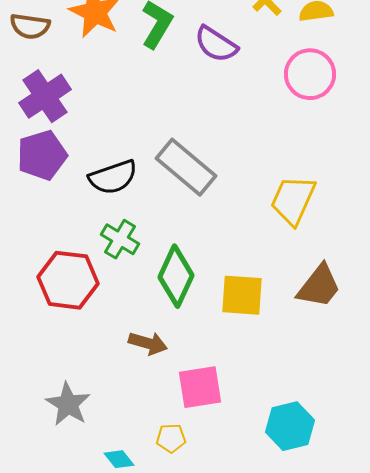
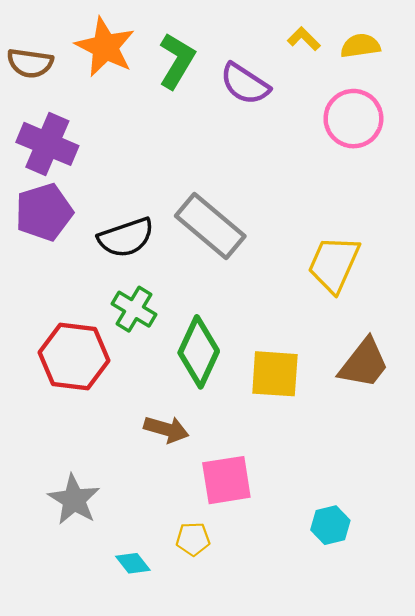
purple cross: (45, 96) -> (47, 144), turned -33
cyan hexagon: (290, 426) -> (330, 525), size x0.7

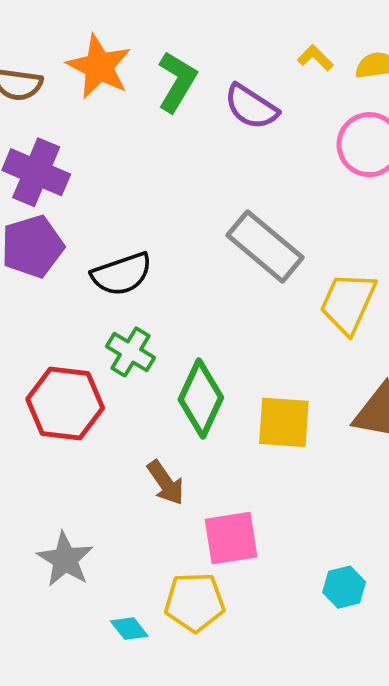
gray rectangle: (210, 226) -> (265, 246), moved
brown arrow: (166, 429) -> (166, 483), turned 39
yellow pentagon: (193, 539) -> (195, 602), size x1.6

